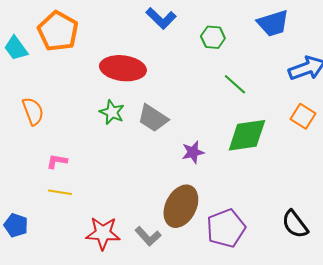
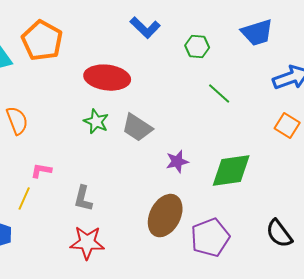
green diamond: (247, 135) -> (231, 171), moved
yellow line: (60, 192) -> (24, 199), moved, turned -75
gray L-shape: (148, 236) -> (83, 199), moved, turned 56

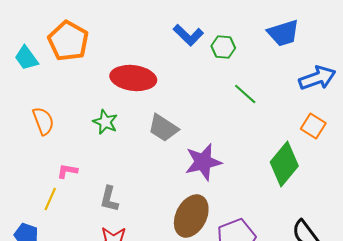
blue L-shape: (145, 28) -> (188, 35), moved
green star: (96, 122) -> (105, 122), moved
purple star: (177, 162) -> (203, 162), size x1.6
green diamond: (231, 171) -> (284, 164), moved, turned -42

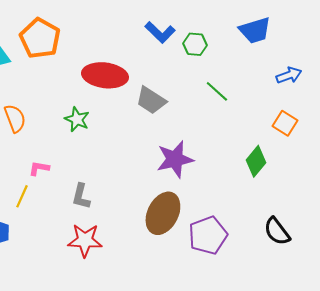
blue arrow: (317, 78) -> (289, 75), size x0.7
gray trapezoid: (163, 128) -> (151, 100), moved
green diamond: (284, 164) -> (256, 161), size x0.7

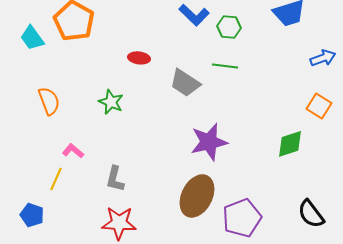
red ellipse: (105, 75) -> (139, 58), size x0.5
green line: (217, 91) -> (225, 66), moved, turned -35
green diamond: (256, 161) -> (290, 144), turned 32
pink L-shape: (39, 168) -> (73, 151), turned 30

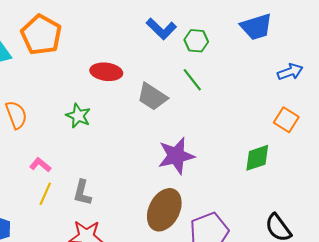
red ellipse: (139, 58) -> (106, 72), size x1.4
green line: (225, 66) -> (192, 80), turned 45
yellow line: (56, 179) -> (45, 194), moved

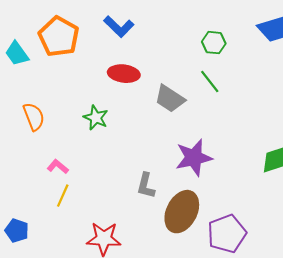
blue L-shape: (161, 29) -> (119, 27), moved
gray L-shape: (82, 193) -> (146, 186), moved

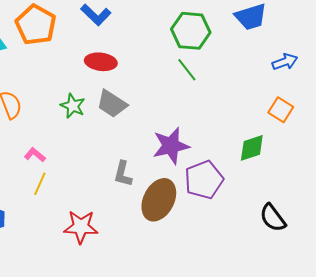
green hexagon: (214, 43) -> (191, 31), size x1.6
gray trapezoid: (170, 99) -> (112, 104), moved
purple pentagon: (227, 234) -> (204, 180), moved

